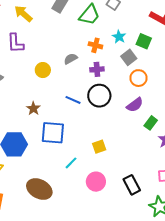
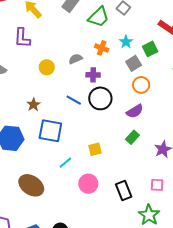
green square: (144, 41) -> (150, 49), turned 35
purple cross: (97, 69) -> (93, 75), moved
green rectangle: (151, 123) -> (132, 137), moved

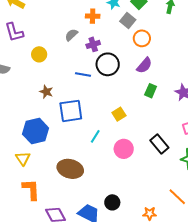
yellow circle: (47, 67) -> (39, 54), moved

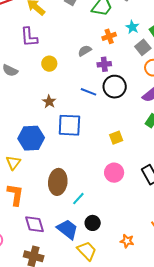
orange cross: (93, 16) -> (109, 36), turned -32
cyan line: (95, 136) -> (78, 199), moved
brown ellipse: (70, 169) -> (58, 182), turned 70

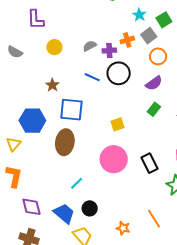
orange cross: (109, 36) -> (127, 40), moved
gray semicircle: (85, 51) -> (90, 46), moved
pink circle: (114, 173) -> (114, 159), size x1.4
brown ellipse: (58, 182) -> (65, 142), moved

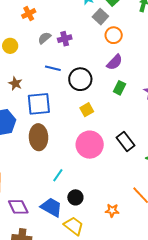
orange cross: (127, 40) -> (29, 14), moved
black circle: (119, 73) -> (80, 79), moved

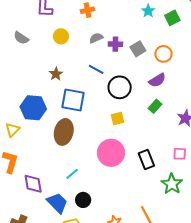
gray square: (100, 17) -> (138, 49), moved
purple diamond: (18, 207) -> (33, 184), moved

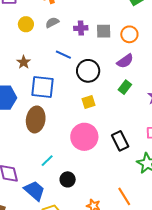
gray semicircle: (96, 38) -> (52, 23), moved
gray square: (138, 49) -> (104, 31), turned 35
black circle: (83, 200) -> (68, 179), moved

